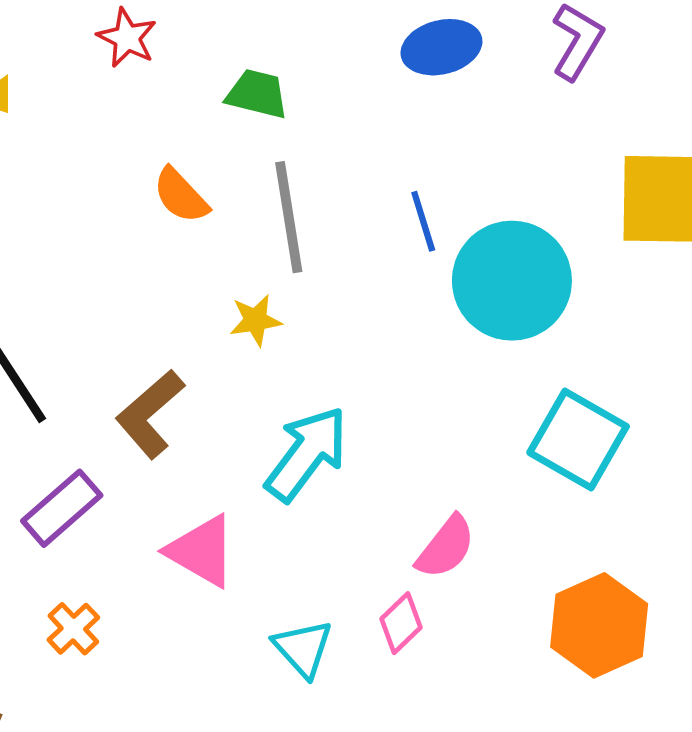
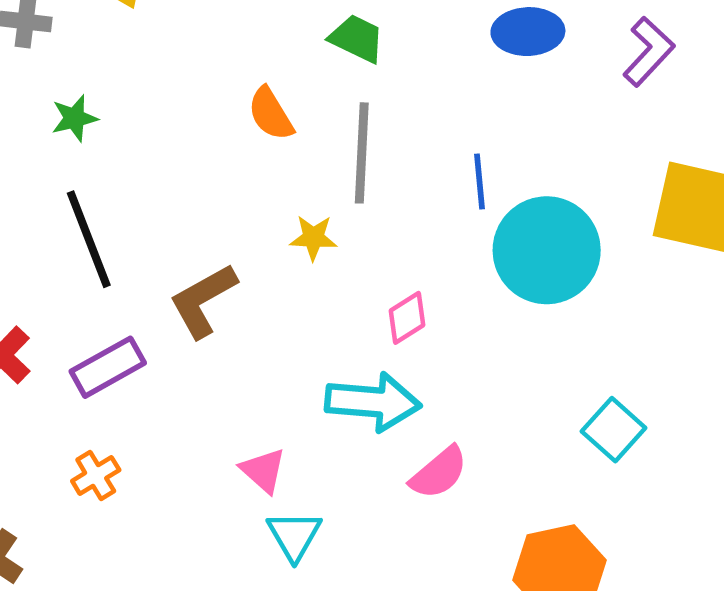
cyan square: (578, 440) -> (614, 430), moved, size x0.7
cyan arrow: (307, 454) -> (373, 402), moved, turned 46
pink triangle: (202, 551) -> (263, 470), moved, size x0.7
pink diamond: (401, 623) -> (407, 318), moved

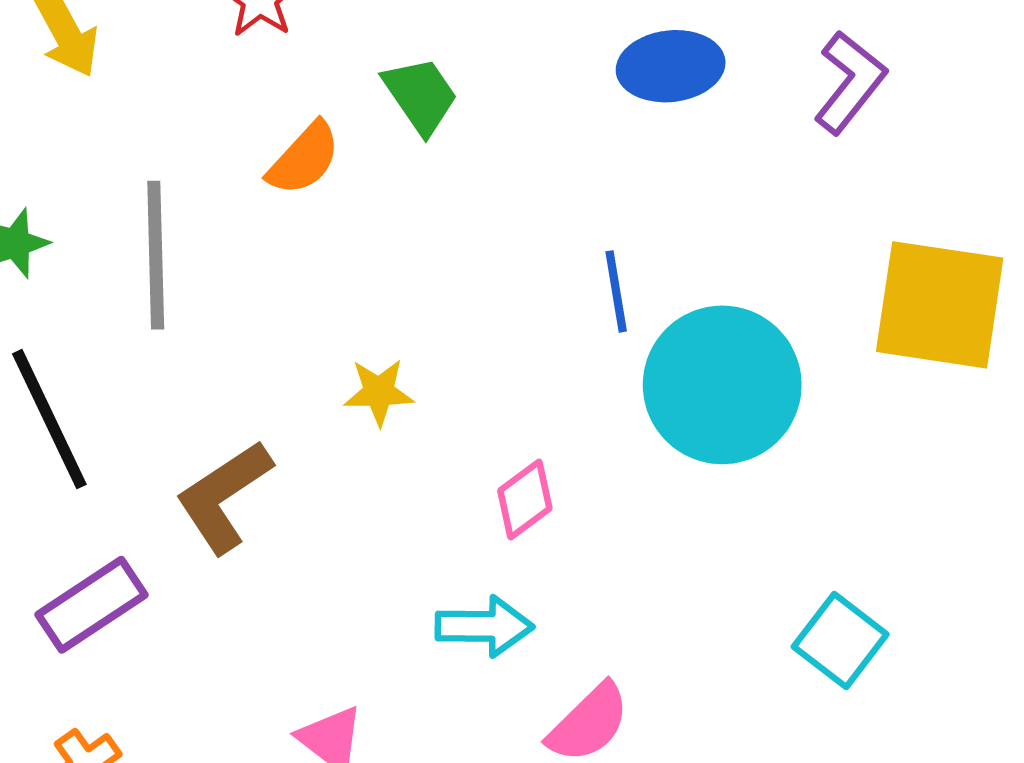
green trapezoid: (357, 39) -> (421, 95), turned 34
orange semicircle: (271, 114) -> (304, 159), moved, turned -102
gray line: (362, 153) -> (156, 255), moved
cyan arrow: (373, 402) -> (484, 626), size x0.7

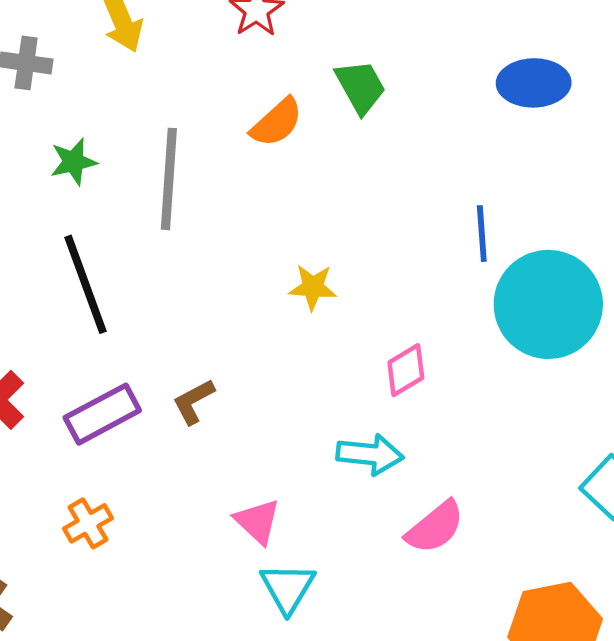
brown L-shape: (224, 496) -> (194, 402), moved, size x0.6

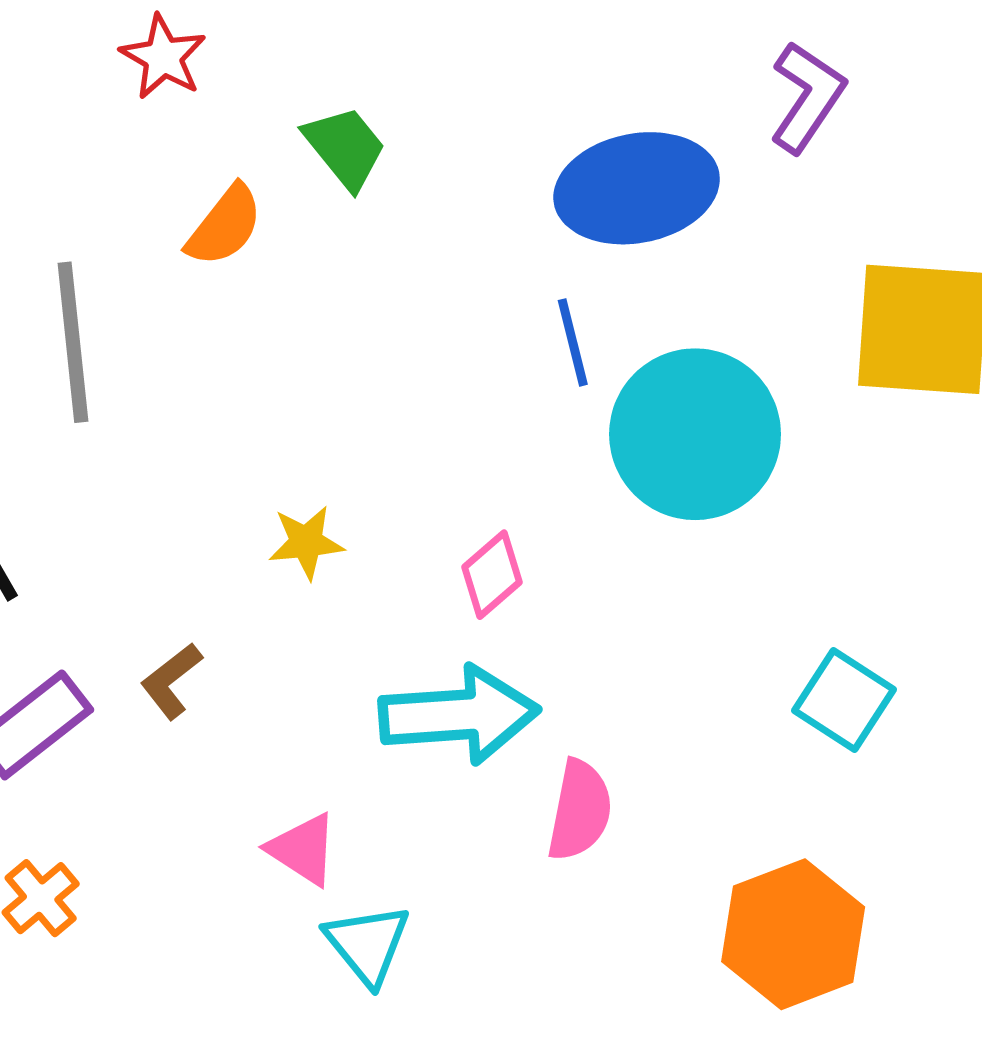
blue ellipse: (534, 83) -> (637, 188), moved, size x1.4
yellow star: (313, 287) -> (306, 542), moved
cyan arrow: (370, 454) -> (459, 715), size x1.5
pink semicircle: (435, 527) -> (580, 810), turned -30

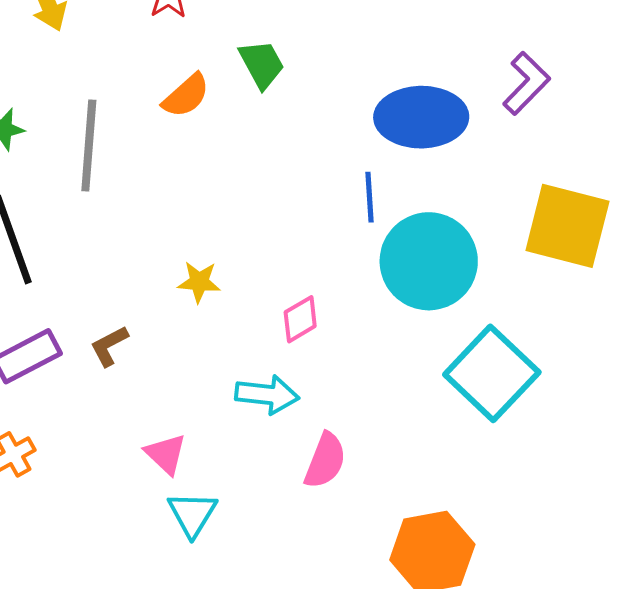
cyan square: (844, 700) -> (492, 373), moved, size x1.6
cyan arrow: (459, 715) -> (267, 395), size x0.7

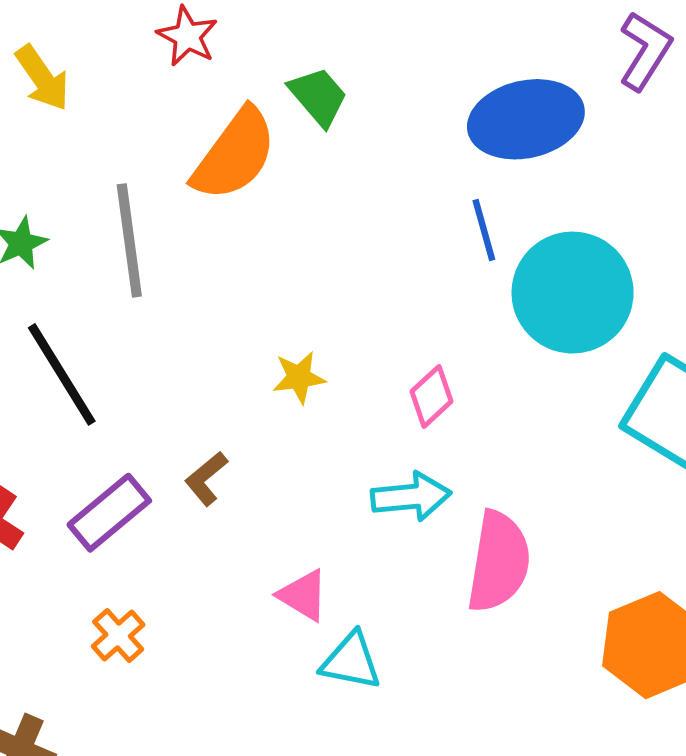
orange semicircle: (186, 96) -> (234, 154), size x1.6
pink semicircle: (325, 461) -> (499, 562), size x1.4
cyan triangle: (192, 514) -> (351, 661), turned -38

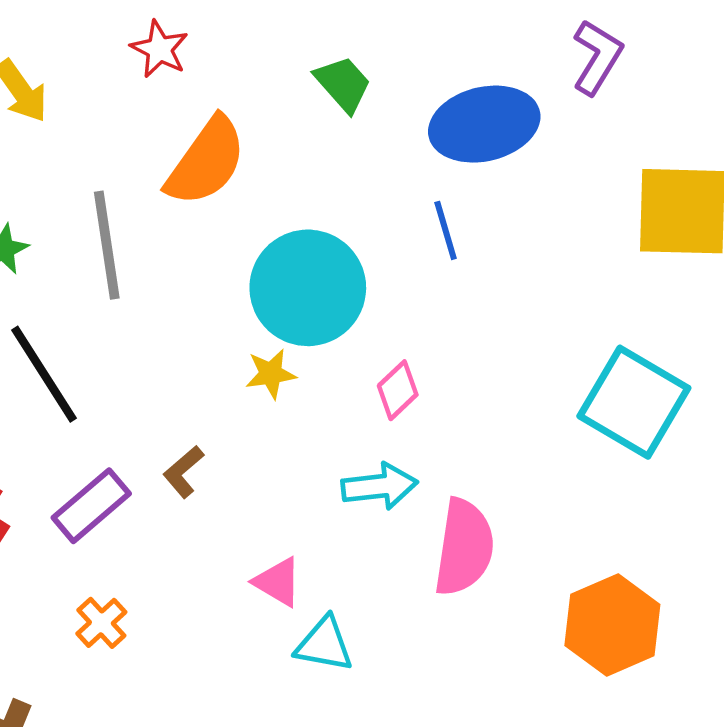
green trapezoid: (318, 96) -> (343, 84), moved
cyan circle: (573, 293) -> (308, 288), moved

